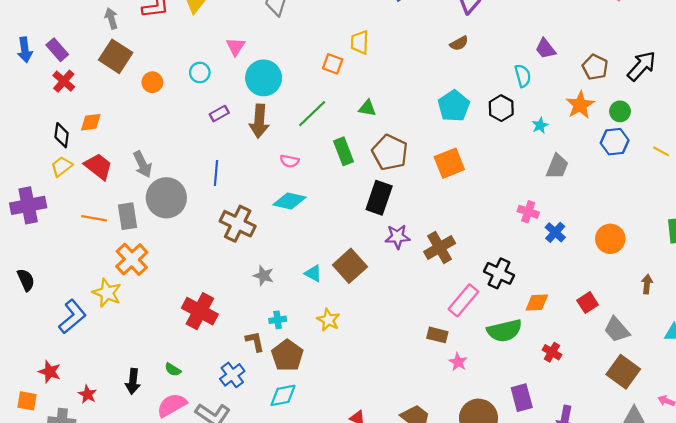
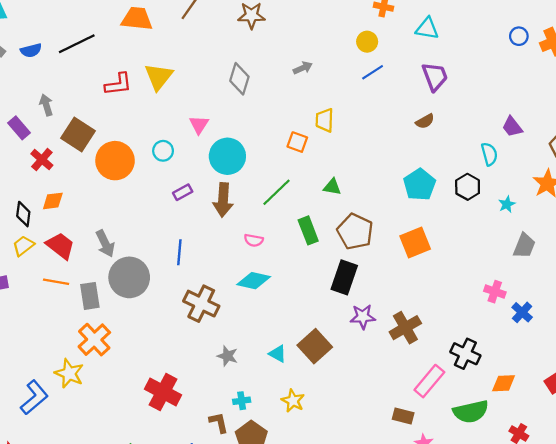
gray arrow: (111, 18) -> (46, 105), moved
red cross: (64, 81) -> (42, 160), moved
orange circle: (152, 82) -> (115, 161), size x1.8
orange line: (94, 218) -> (56, 282), moved

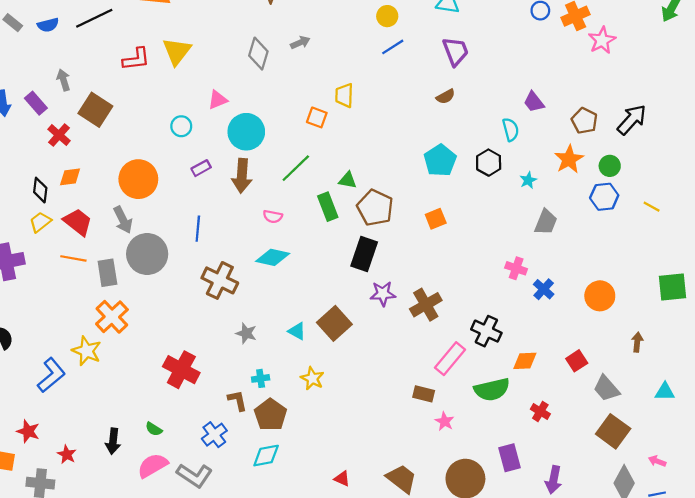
gray arrow: (303, 68) -> (300, 43), moved
pink triangle: (199, 125) -> (218, 100), turned 35
orange circle: (115, 161) -> (138, 179), moved
green triangle: (332, 187) -> (348, 180), moved
orange square: (415, 242) -> (436, 219), size x0.7

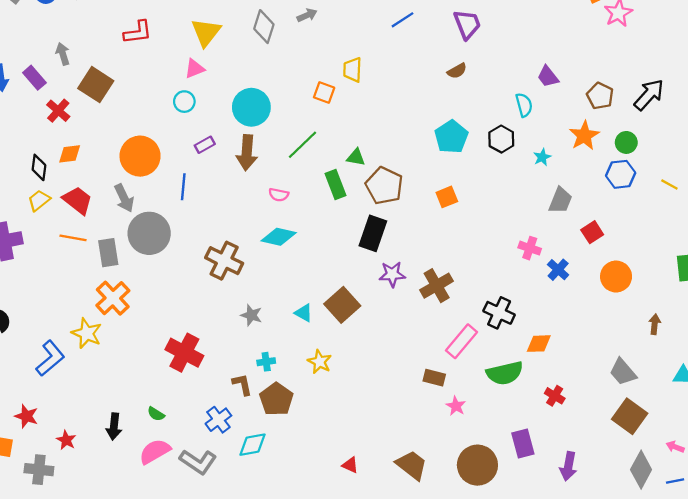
yellow triangle: (177, 51) -> (206, 32), moved
pink triangle: (218, 100) -> (195, 69), moved
blue line: (198, 229) -> (183, 187), moved
red square: (577, 361) -> (592, 232), moved
cyan diamond: (266, 456) -> (253, 445), moved

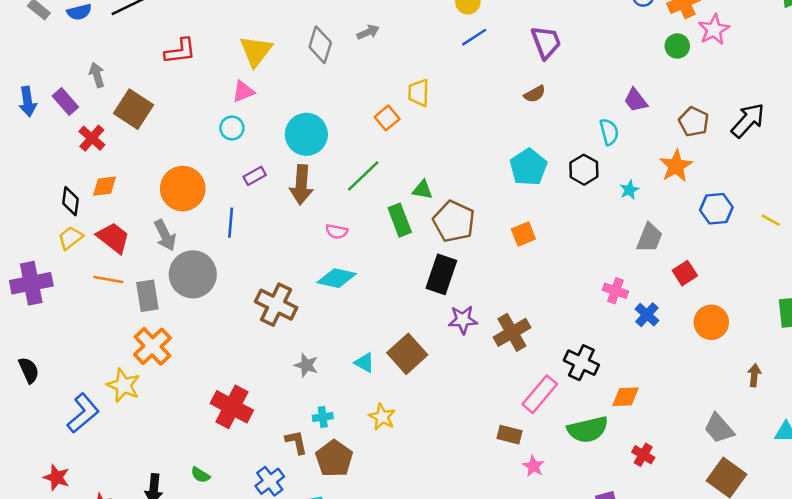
orange square: (324, 92) -> (387, 118), turned 30
green circle: (626, 142) -> (677, 46), moved

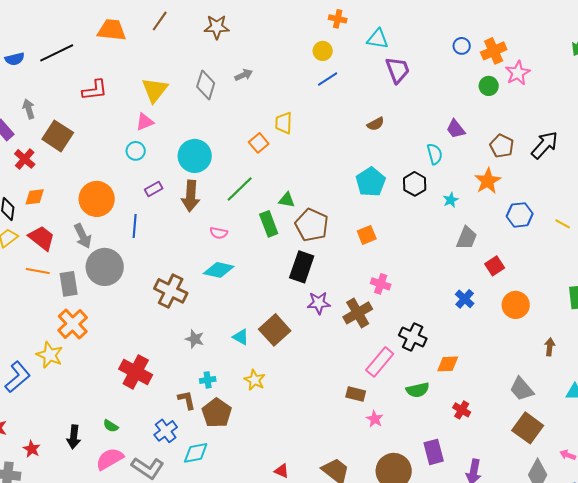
purple trapezoid: (546, 42) -> (398, 70), moved
pink cross: (615, 291) -> (381, 284), moved
green semicircle: (588, 430) -> (418, 390), size x0.7

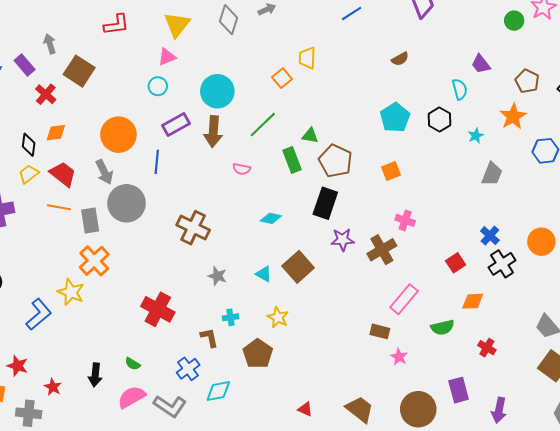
purple rectangle: (154, 189) -> (176, 125), size x1.5
red square: (495, 266) -> (456, 263), moved
cyan diamond: (219, 270) -> (271, 218), moved, size x0.7
black cross: (413, 337) -> (502, 264), moved, turned 32
brown pentagon: (217, 413) -> (258, 354), moved

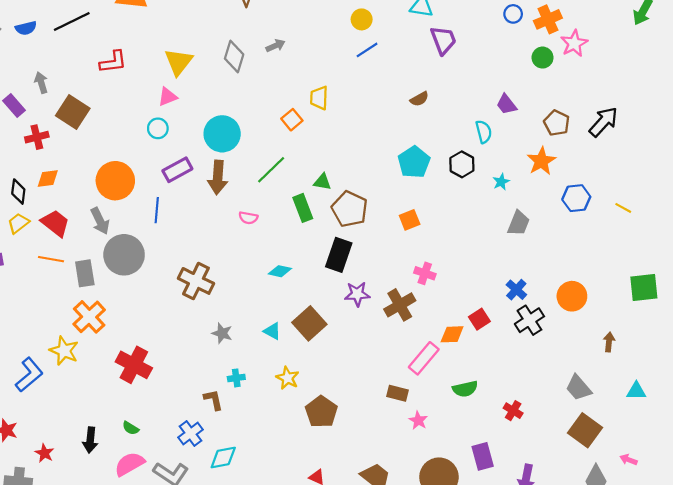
red cross: (46, 94) -> (37, 137), turned 35
orange diamond: (473, 301) -> (452, 334), moved
red cross: (158, 309) -> (134, 365), moved
brown pentagon: (258, 354) -> (321, 412), moved

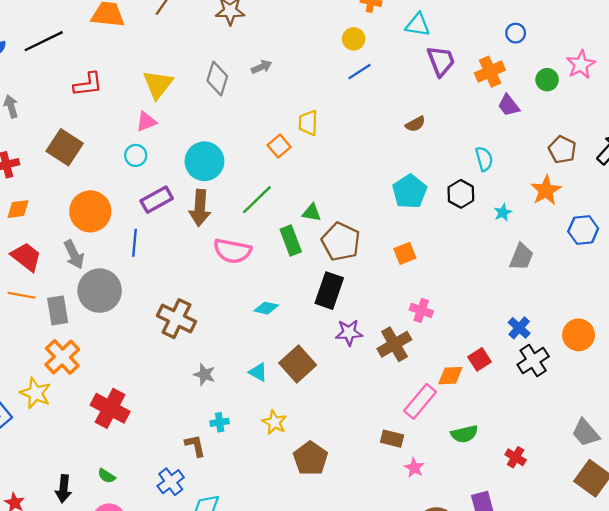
orange cross: (548, 19) -> (490, 72), moved
purple trapezoid: (507, 104) -> (509, 105), moved
brown square: (73, 112) -> (65, 147), moved
pink semicircle: (248, 218) -> (232, 251), size x1.8

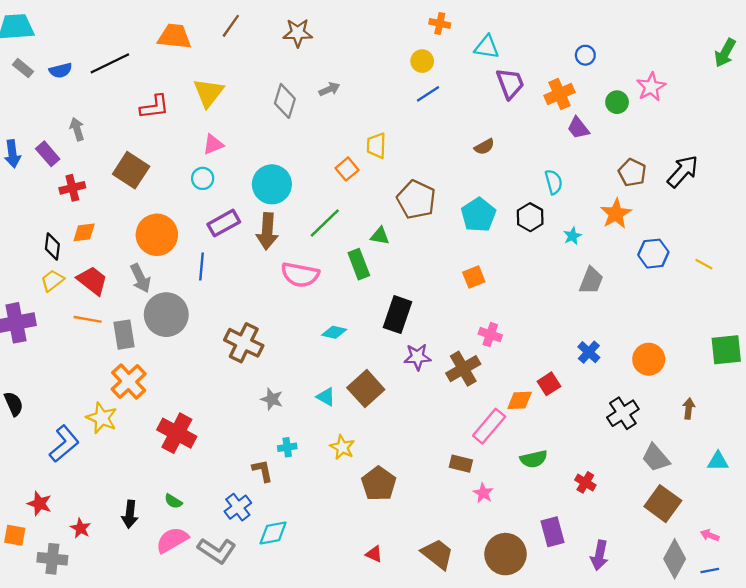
yellow triangle: (158, 84) -> (209, 93), moved
brown pentagon: (341, 242) -> (416, 200), moved
black cross: (533, 361) -> (623, 413), moved

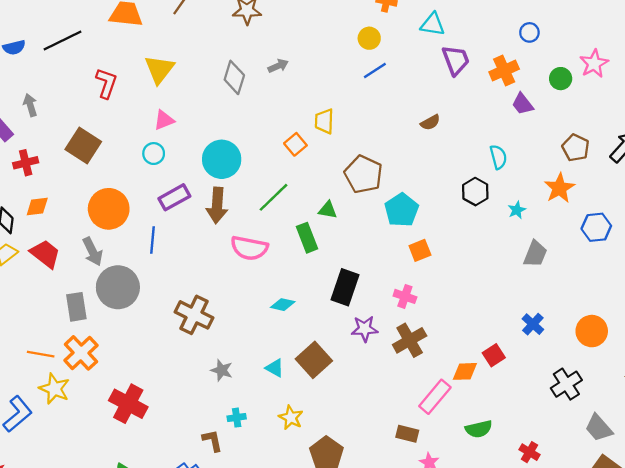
red L-shape: (155, 107) -> (106, 83), turned -64
cyan pentagon: (478, 215) -> (401, 210), moved
orange line: (88, 319) -> (41, 354), moved
pink cross: (490, 335) -> (405, 296), moved

